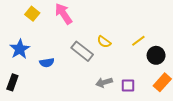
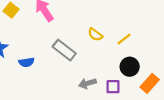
yellow semicircle: (104, 42) -> (95, 35), moved
black circle: (156, 55) -> (130, 67), moved

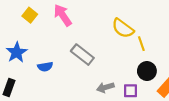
yellow semicircle: (95, 35) -> (123, 28), moved, size x1.5
yellow line: (124, 39) -> (141, 44), turned -72

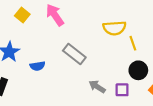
yellow semicircle: (123, 28) -> (114, 28), turned -40
gray arrow: (105, 87) -> (97, 87), turned 49

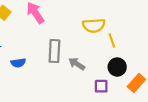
gray rectangle: (74, 54) -> (54, 51), turned 55
gray arrow: (97, 87) -> (77, 64), moved

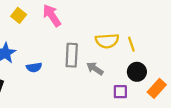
yellow semicircle: (94, 26) -> (107, 41), moved

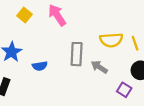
purple square: (120, 92) -> (124, 90), turned 32

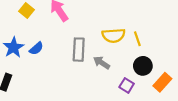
blue semicircle: (40, 66) -> (36, 48), moved, turned -32

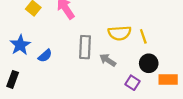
blue semicircle: (36, 48) -> (45, 56), moved
orange rectangle: (162, 82) -> (168, 79), turned 48

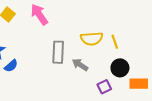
blue semicircle: (45, 56) -> (11, 66), moved
purple square: (133, 83) -> (104, 87), turned 32

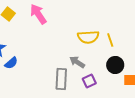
gray rectangle: (58, 52) -> (61, 79), moved
purple square: (104, 87) -> (89, 81), moved

